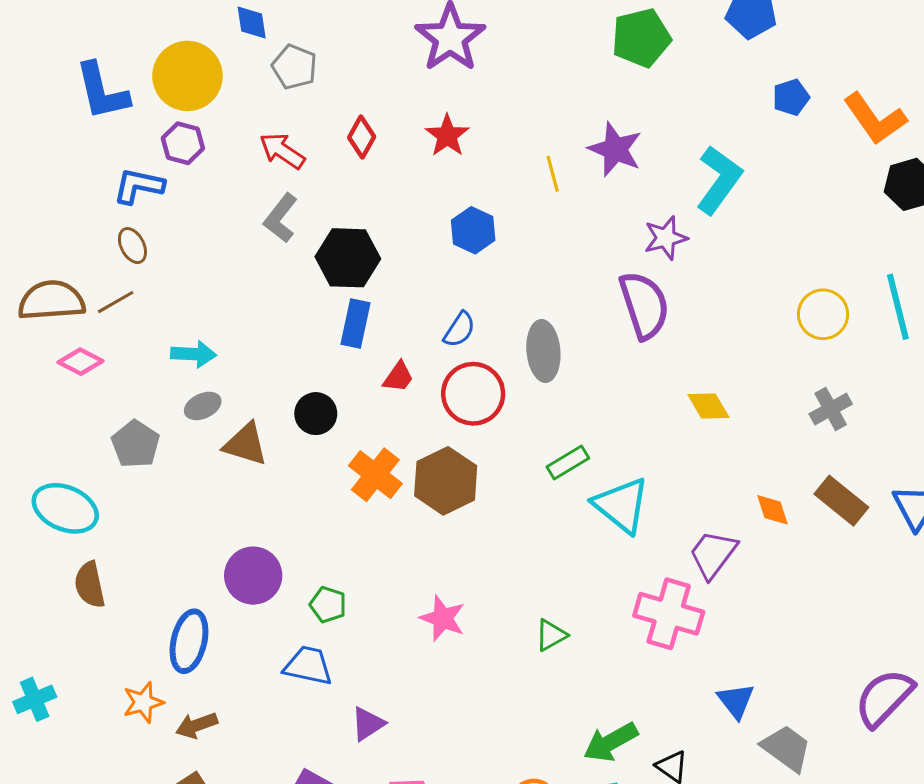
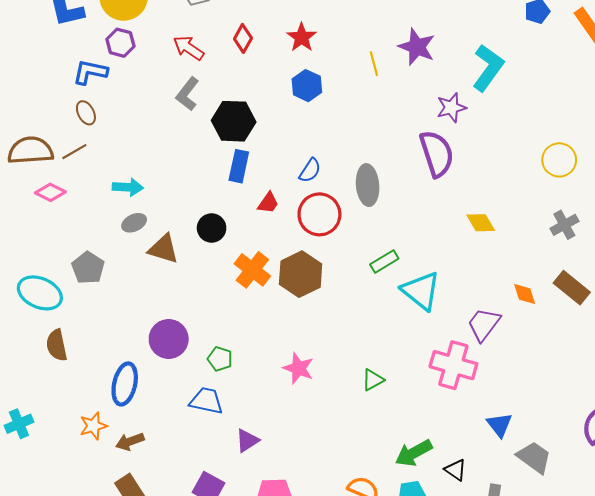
blue hexagon: (473, 230) -> (307, 86), moved
gray pentagon: (136, 444) -> (88, 268), moved

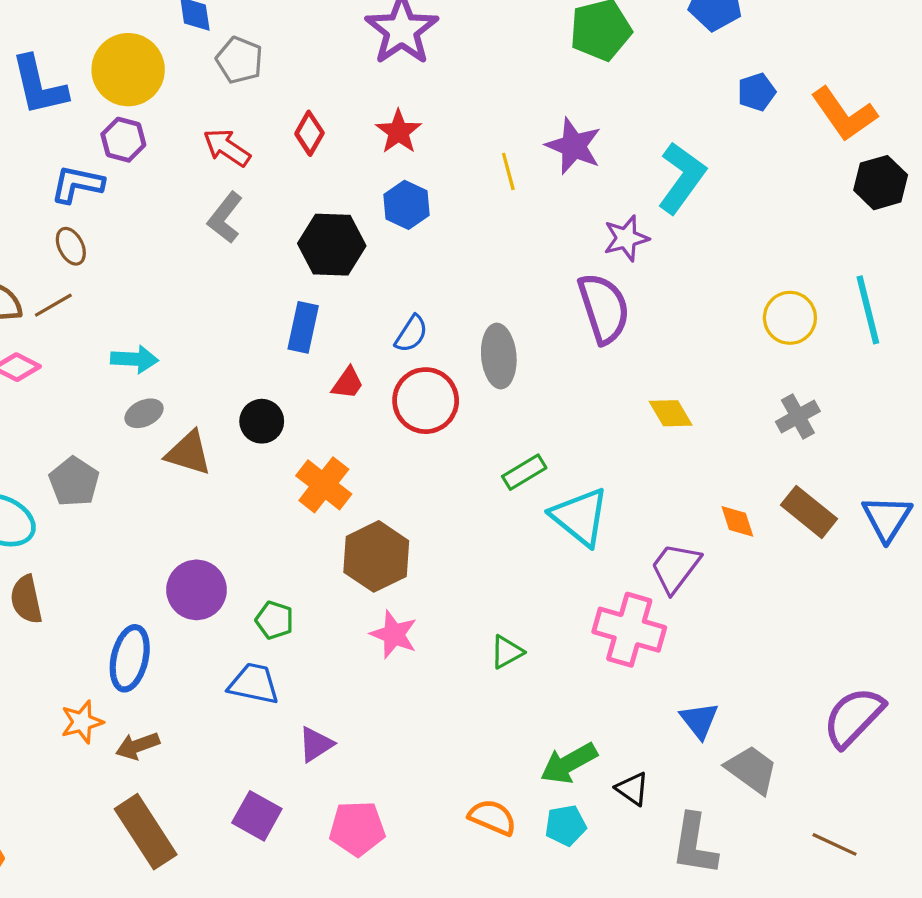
black hexagon: (234, 121) -> (332, 245), moved
brown hexagon: (301, 274) -> (376, 556), moved

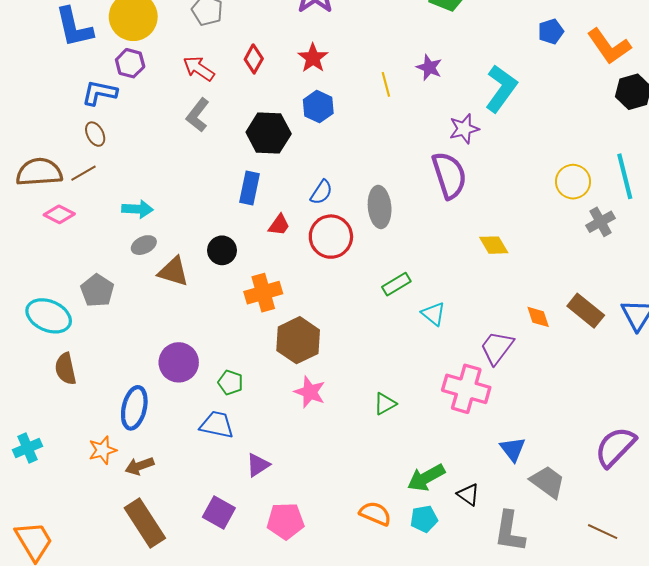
purple star: (574, 146) -> (429, 67), size x0.7
gray cross: (798, 416) -> (600, 222), moved
orange cross: (324, 485) -> (263, 293), turned 36
cyan triangle: (580, 517) -> (433, 314), size x0.6

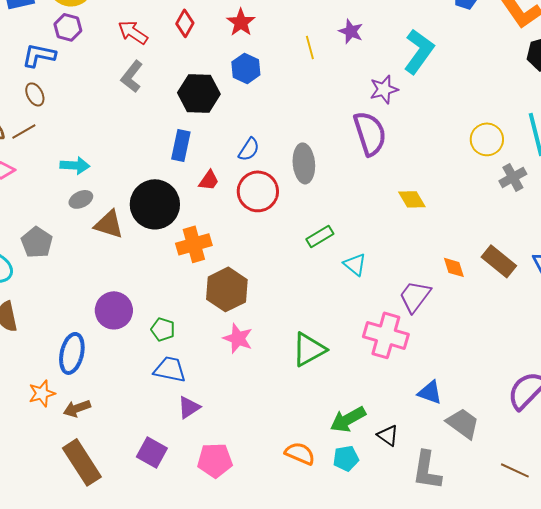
black circle: (222, 250) -> (155, 204), size x1.8
green triangle: (385, 404) -> (309, 349), size x1.6
blue trapezoid: (217, 425) -> (170, 369), moved
blue triangle: (513, 449) -> (430, 392), turned -32

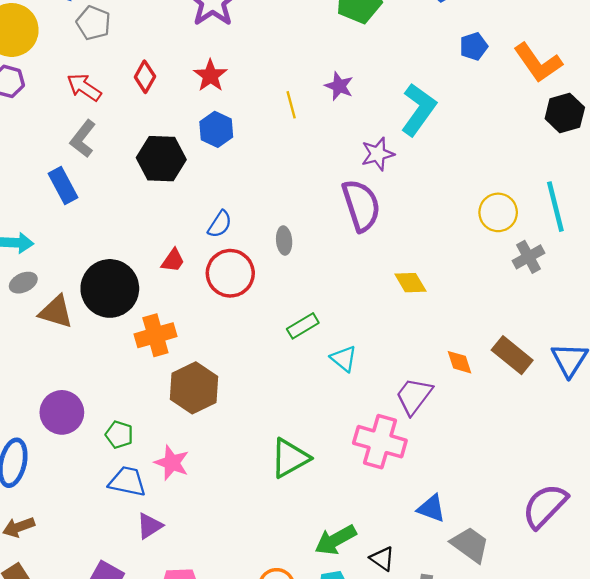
blue rectangle: (181, 145) -> (63, 186), moved, turned -40
gray ellipse: (304, 163) -> (284, 240), size x0.6
pink star: (238, 338) -> (172, 463), moved

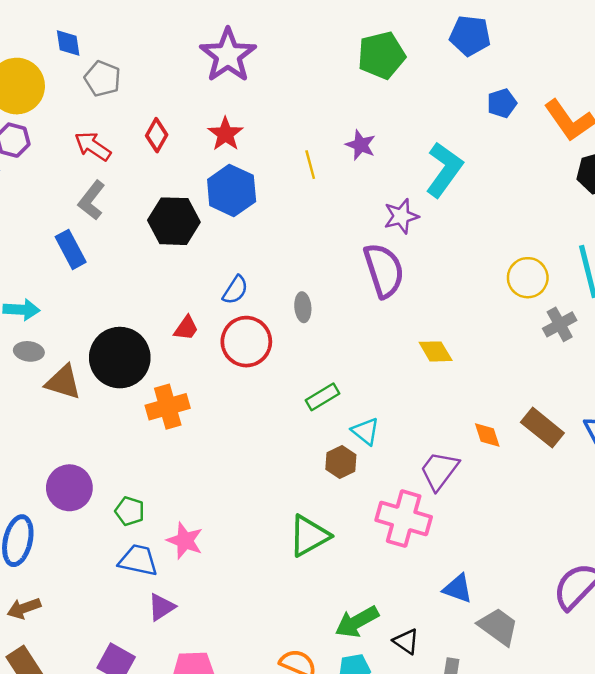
blue hexagon: (216, 129) -> (232, 190), size x1.4
gray ellipse: (23, 283) -> (29, 351), turned 32
brown hexagon: (194, 388) -> (341, 462), moved, size x0.6

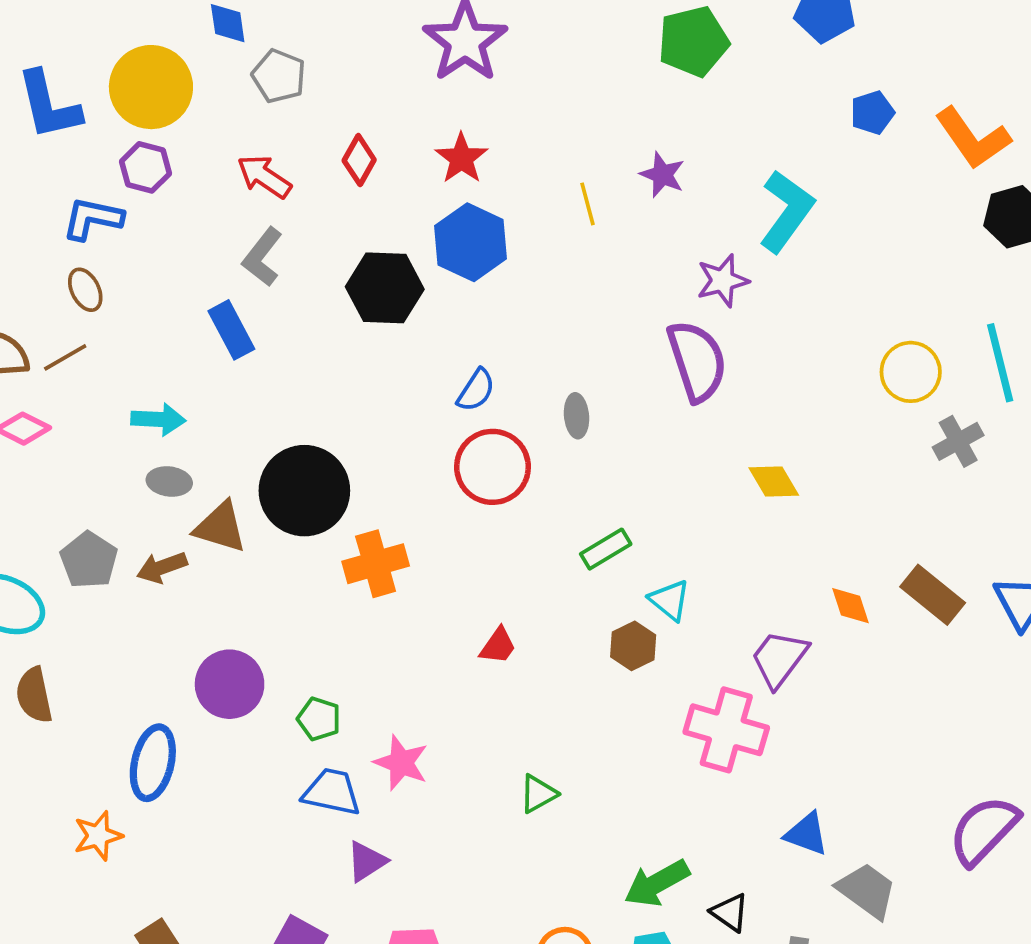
red trapezoid: (186, 328) -> (498, 646), moved
green triangle: (309, 536) -> (538, 794), moved, size x0.6
brown arrow: (24, 608) -> (162, 567), moved

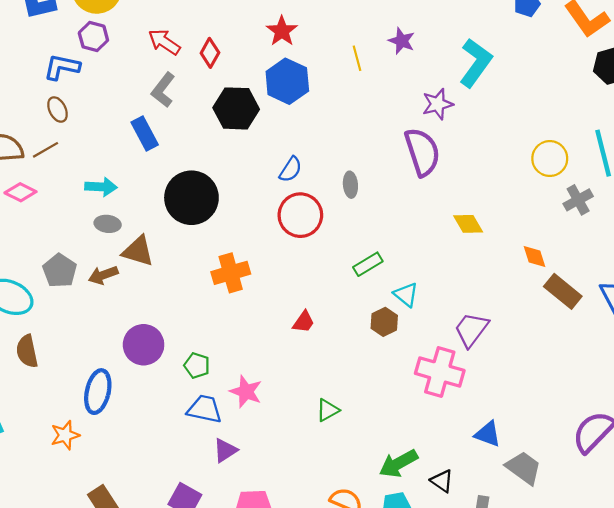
red diamond: (359, 160) -> (210, 53), moved
black circle: (304, 491) -> (191, 198), moved
orange diamond: (850, 606) -> (535, 257), moved

